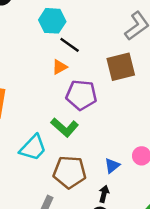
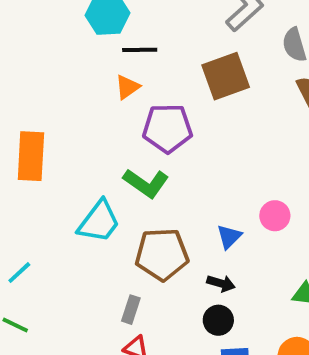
black line: (70, 45) -> (140, 50), turned -30
black arrow: (104, 194) -> (221, 283), turned 98

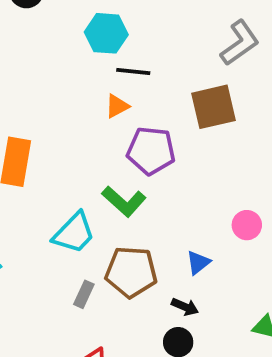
pink circle: (275, 216) -> (247, 225), moved
gray rectangle: (131, 310) -> (84, 294), moved

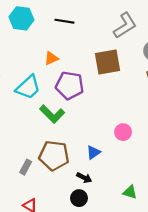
cyan hexagon: (106, 33) -> (21, 18), moved
black line: (133, 72) -> (64, 21), moved
cyan trapezoid: (74, 233) -> (28, 87), moved

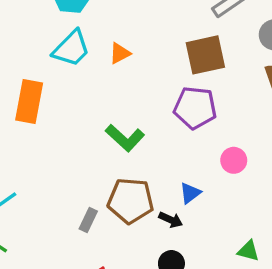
purple pentagon: (70, 85) -> (195, 108), moved
cyan trapezoid: (28, 87) -> (71, 48), moved
black arrow: (84, 178) -> (171, 220), moved

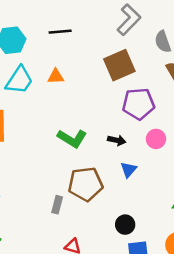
orange triangle: (120, 53) -> (56, 77), turned 36
purple pentagon: (195, 108) -> (139, 104), moved
black arrow: (171, 220) -> (117, 140), moved

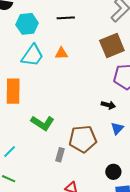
green L-shape: (72, 138) -> (43, 123), moved

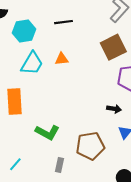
gray rectangle: (60, 155) -> (60, 165), moved

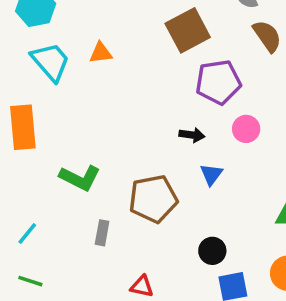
cyan trapezoid: (32, 63) -> (51, 62), turned -70

